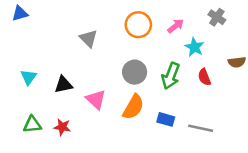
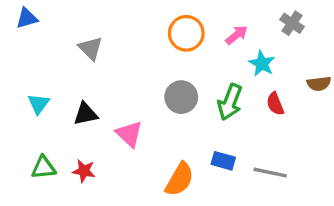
gray triangle: (88, 38) -> (91, 48), moved
orange semicircle: (133, 107) -> (180, 179), moved

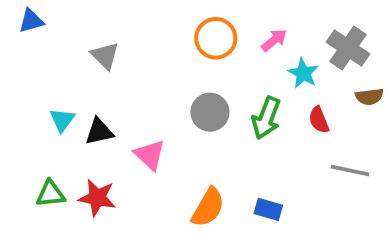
gray cross: (292, 23) -> (348, 48), moved, size x1.5
cyan triangle: (39, 104) -> (62, 120), moved
blue rectangle: (223, 161) -> (268, 209), moved
red star: (84, 171) -> (97, 198), size x1.4
gray line: (270, 173) -> (350, 170), moved

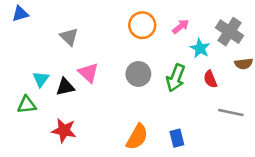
pink triangle: (150, 155) -> (88, 73), moved
green triangle: (51, 194) -> (27, 105), moved
blue rectangle: (268, 209) -> (177, 138), turned 60

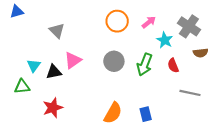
pink triangle: (88, 73) -> (73, 60), turned 42
red star: (64, 130) -> (53, 108), turned -30

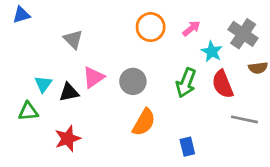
gray circle: (114, 61) -> (133, 81), moved
red semicircle: (173, 65) -> (223, 84), size x1.5
orange semicircle: (113, 113) -> (144, 122), moved

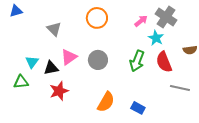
orange circle: (151, 27) -> (97, 18), moved
gray cross: (243, 34) -> (166, 17), moved
orange semicircle: (144, 122) -> (106, 102), moved
red star: (68, 139) -> (59, 91), moved
blue rectangle: (187, 147) -> (138, 108), turned -48

